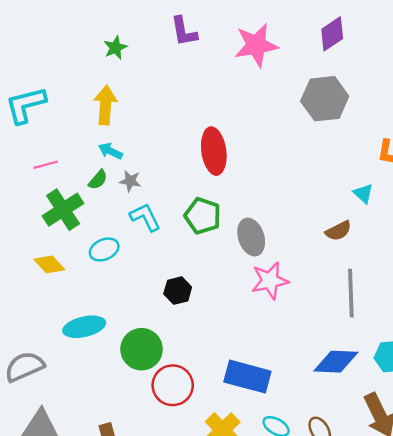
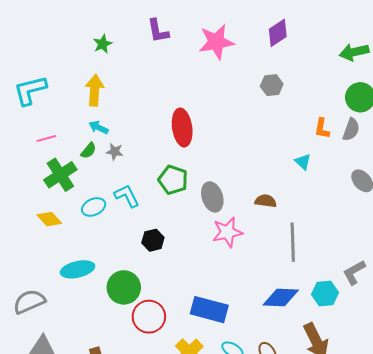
gray hexagon: (325, 99) -> (272, 85), size x0.6
cyan L-shape: (145, 217) -> (127, 196), moved
brown semicircle: (338, 231) -> (266, 201), moved, turned -145

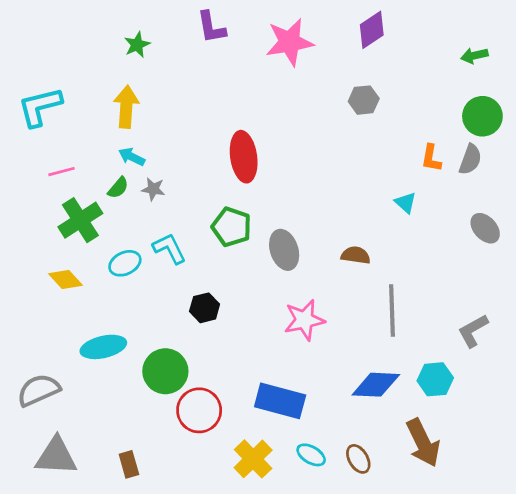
green arrow: (354, 52) -> (474, 56), size x0.7
pink star: (227, 232) -> (304, 320), moved
gray L-shape: (354, 272) -> (473, 331), moved

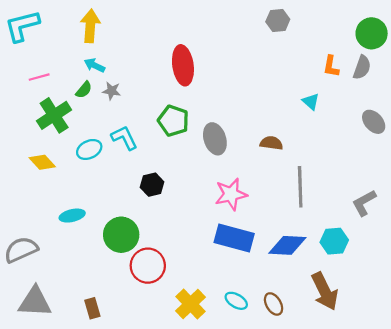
cyan ellipse: (103, 347) -> (72, 216), size x0.7
blue rectangle: (280, 401) -> (234, 238), moved

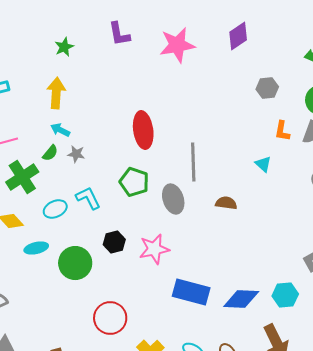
gray hexagon: (278, 21) -> (267, 88), moved
gray line: (300, 187) -> (193, 162), moved
pink star: (231, 194) -> (154, 249), moved
cyan ellipse: (72, 216) -> (36, 248), moved
green circle: (121, 235) -> (75, 263), moved

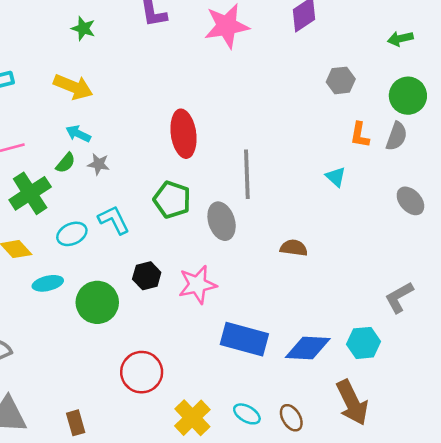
green star: (64, 47) -> (83, 28), turned -30
yellow arrow: (56, 93) -> (73, 87), turned 108
brown semicircle: (226, 203) -> (294, 248), moved

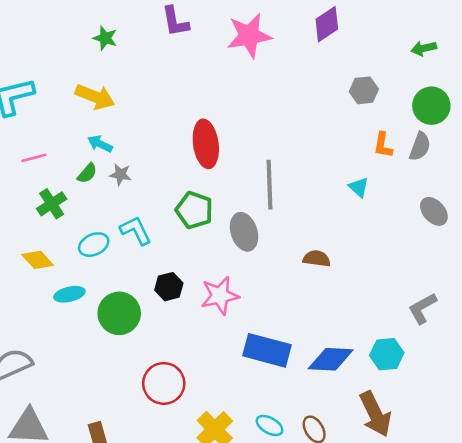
green cross: (30, 193) -> (52, 204), size x0.7

